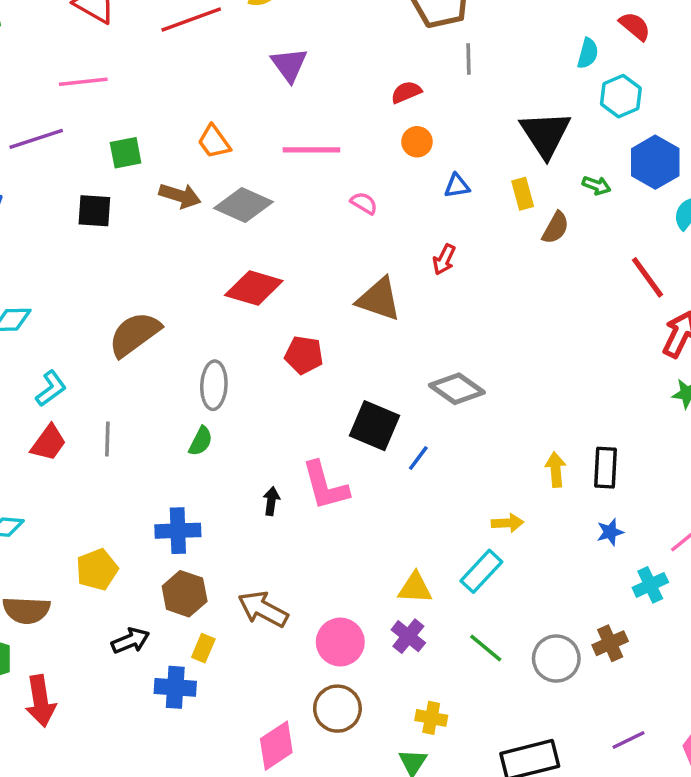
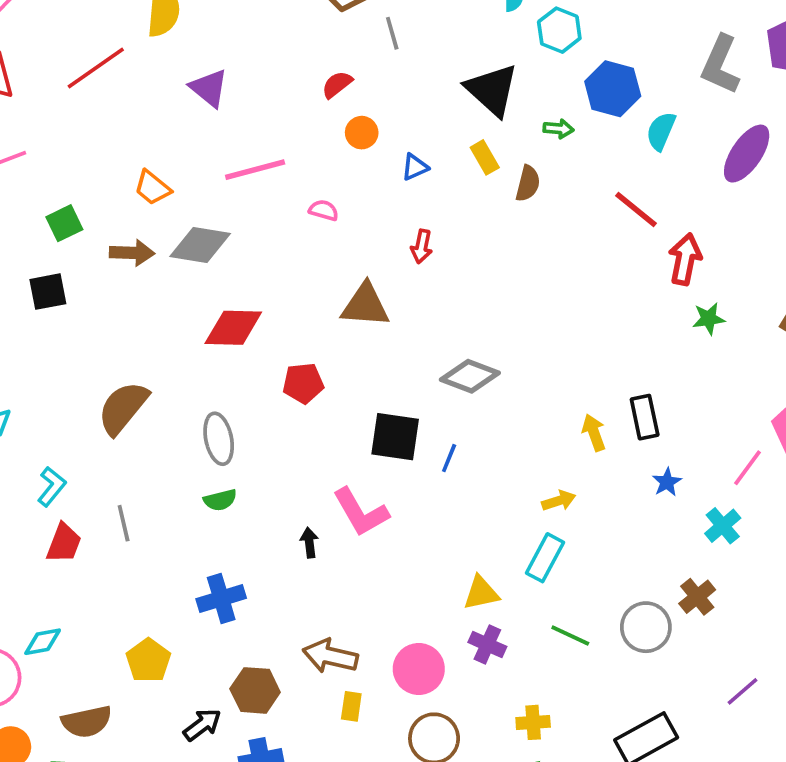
green semicircle: (201, 441) -> (220, 500), turned 64
brown hexagon: (185, 594) -> (255, 690), moved
yellow rectangle: (203, 648) -> (351, 706), moved

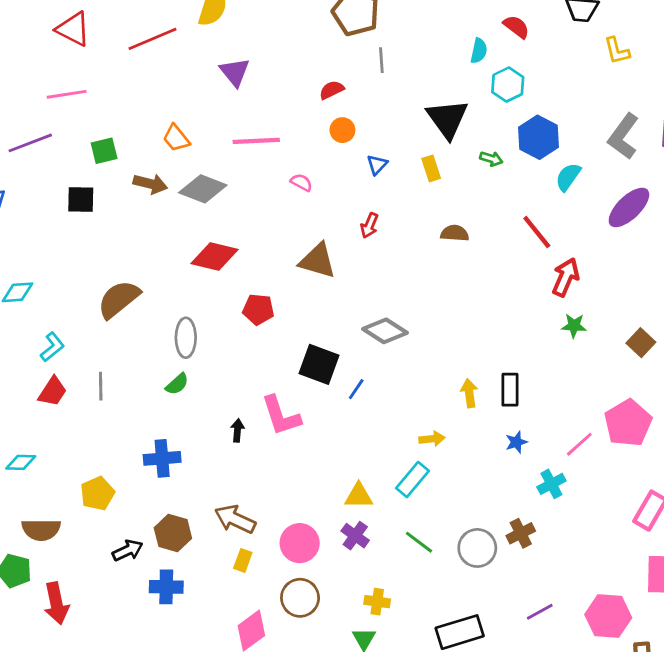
blue triangle: (415, 167) -> (377, 165), turned -35
brown semicircle: (528, 183) -> (455, 233), moved, turned -112
green semicircle: (220, 500) -> (177, 384), turned -40

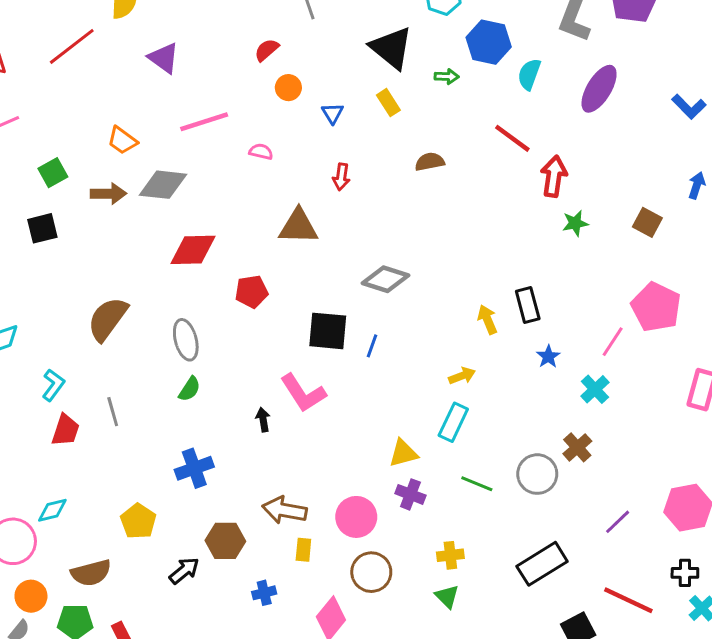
blue cross: (166, 587) -> (264, 593), moved, size x0.7

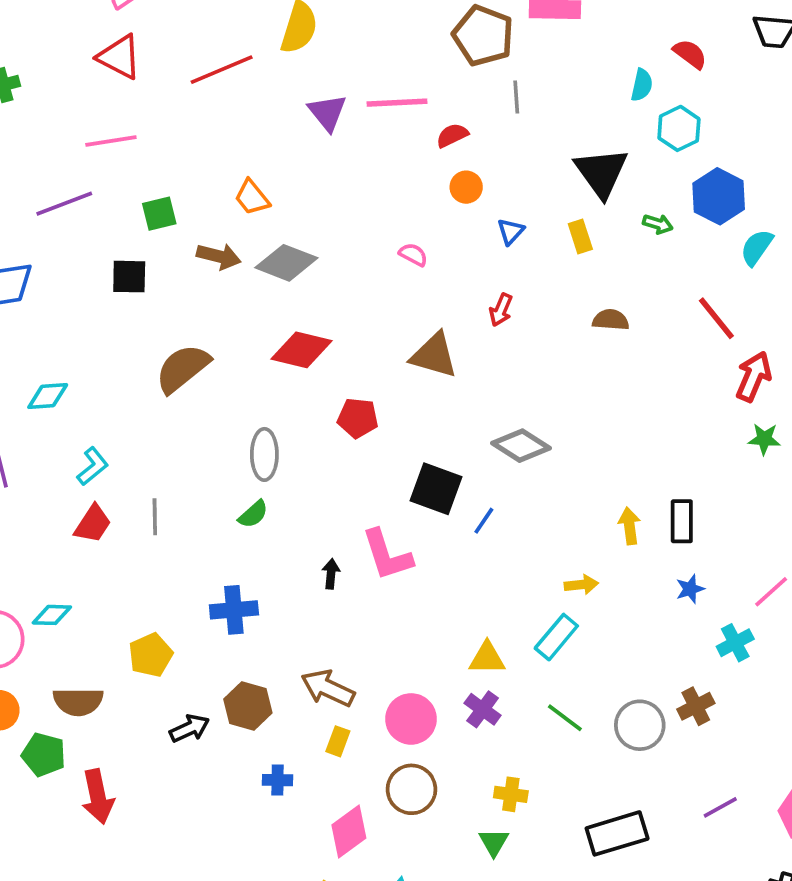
pink line: (204, 122) -> (397, 103), moved
brown semicircle: (108, 319) -> (183, 368), moved

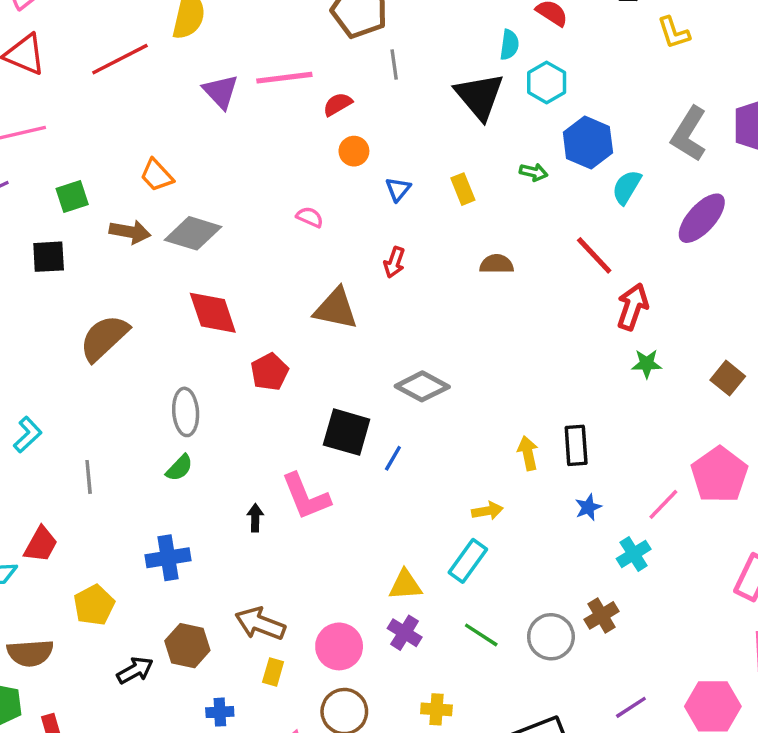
black triangle: (601, 172) -> (479, 96), moved
red diamond: (301, 350) -> (213, 313), turned 62
red pentagon: (358, 418) -> (269, 372), turned -30
red trapezoid: (93, 524) -> (41, 544), moved

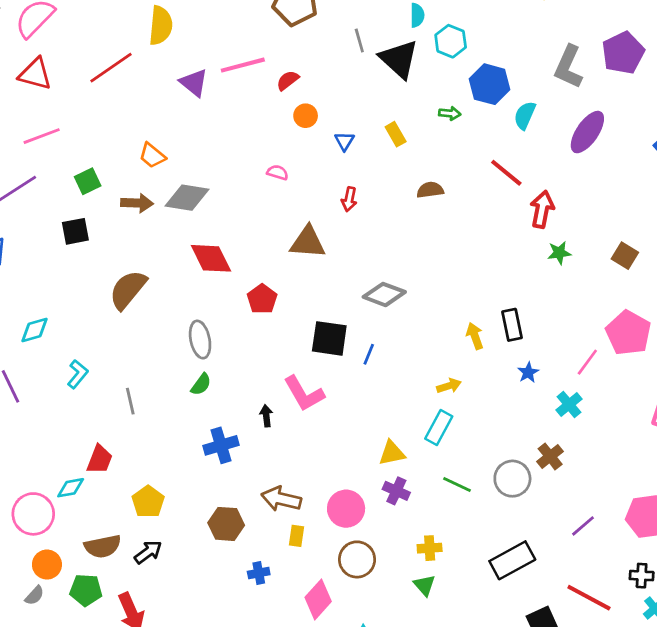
gray line: (394, 65) -> (359, 40), moved
blue cross: (168, 558) -> (221, 445), moved
black arrow: (135, 670) -> (148, 552), moved

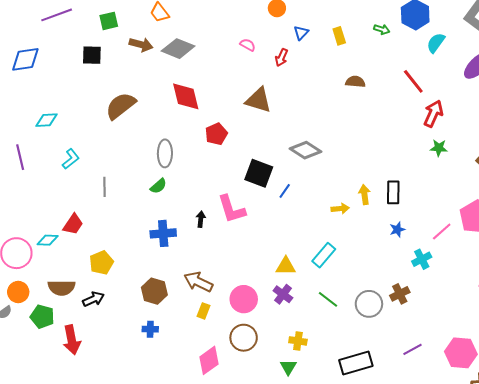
red arrow: (349, 199) -> (281, 57), moved
yellow arrow: (449, 386) -> (340, 209), moved
blue cross: (259, 573) -> (150, 329), moved

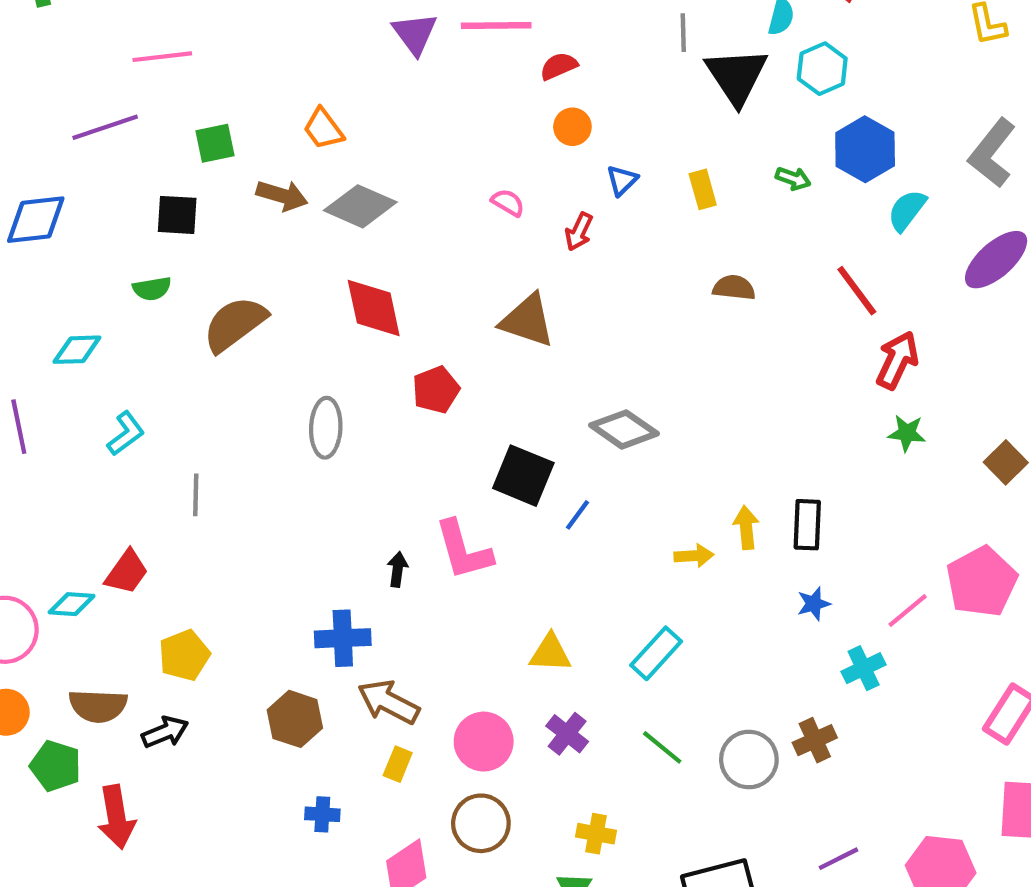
green semicircle: (158, 186) -> (152, 289), moved, turned 30
blue cross: (163, 233) -> (343, 638), moved
yellow triangle: (286, 266) -> (550, 653), moved
blue cross: (150, 329) -> (322, 814), moved

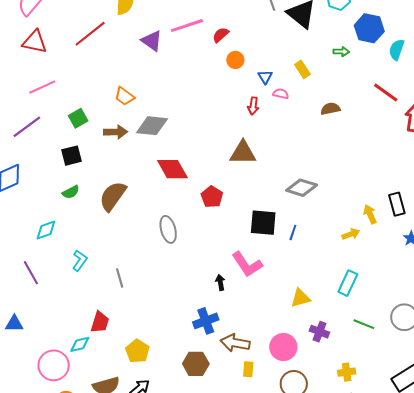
pink semicircle: (508, 203) -> (281, 94), moved

